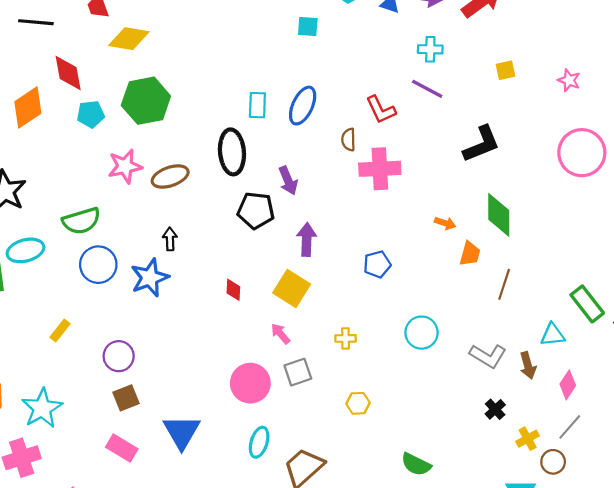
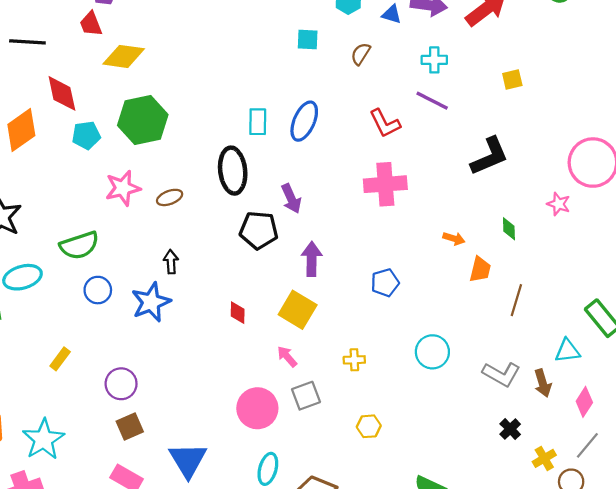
pink star: (569, 80) -> (559, 204), moved
brown semicircle: (348, 140) -> (361, 54), moved, turned 35
brown ellipse: (170, 177) -> (170, 197), size x0.7
green diamond: (499, 215) -> (509, 229), size x0.5
blue circle: (98, 265) -> (98, 290), size x0.7

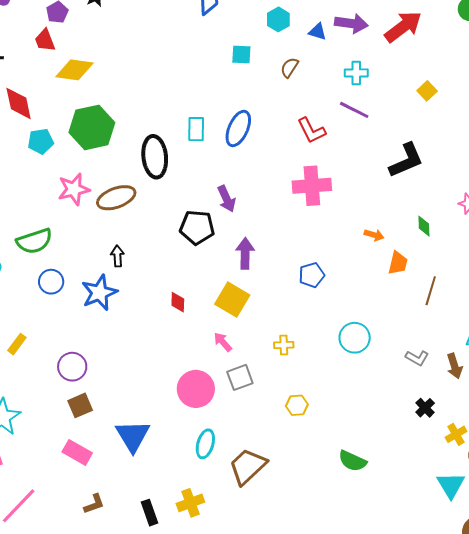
yellow square: (512, 80) -> (427, 91), turned -30
black ellipse: (233, 171) -> (155, 157), moved
brown ellipse: (170, 197) -> (116, 198), size x1.6
gray L-shape: (501, 374) -> (417, 358), size x0.7

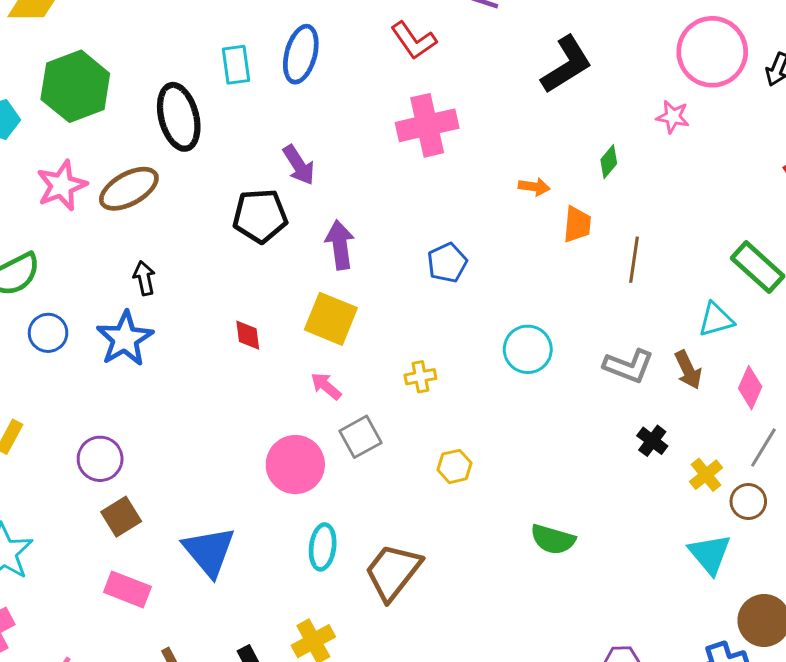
green diamond: (424, 226) -> (609, 162), turned 50
gray L-shape: (417, 358) -> (629, 366), size x1.4

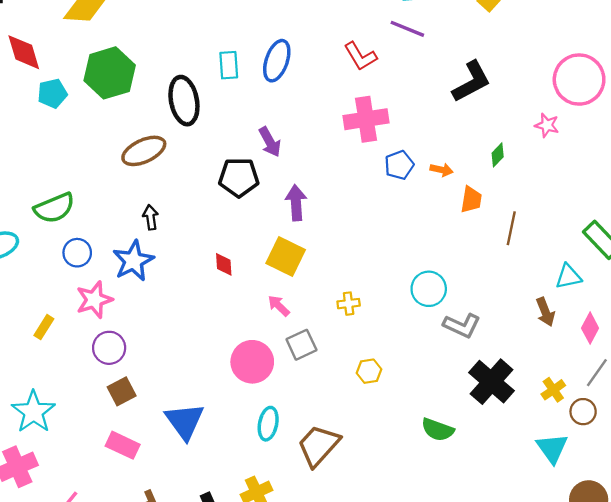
pink star: (62, 185) -> (94, 300), moved
blue pentagon: (447, 263) -> (399, 165), moved
gray L-shape: (629, 366) -> (462, 326), moved
black cross: (652, 441) -> (492, 382), moved, size x2.0

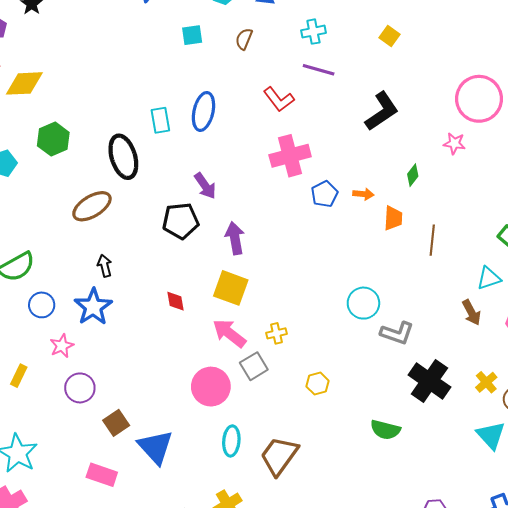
green hexagon: (110, 73) -> (53, 139), size x0.7
pink star: (94, 300) -> (62, 346), size x0.7
yellow cross: (349, 304) -> (276, 333), moved
pink arrow: (279, 306) -> (229, 333), size x1.6
brown square: (122, 391) -> (116, 423), moved

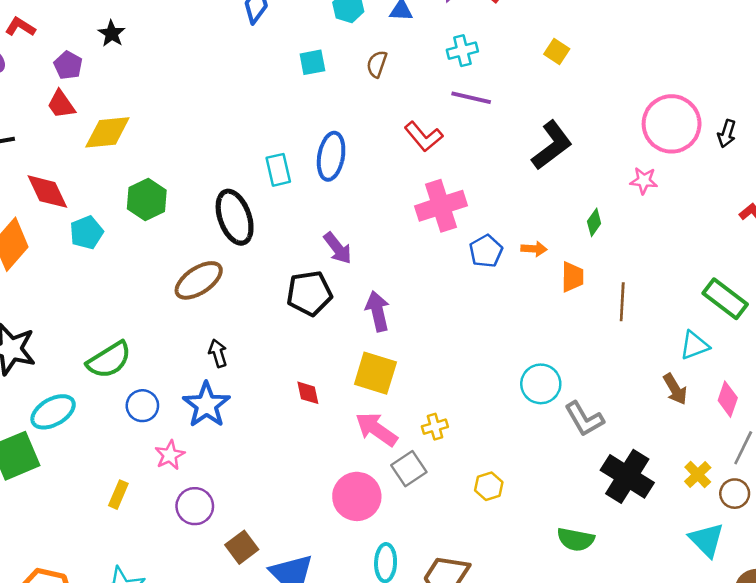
gray L-shape: (397, 333) -> (584, 419), turned 44

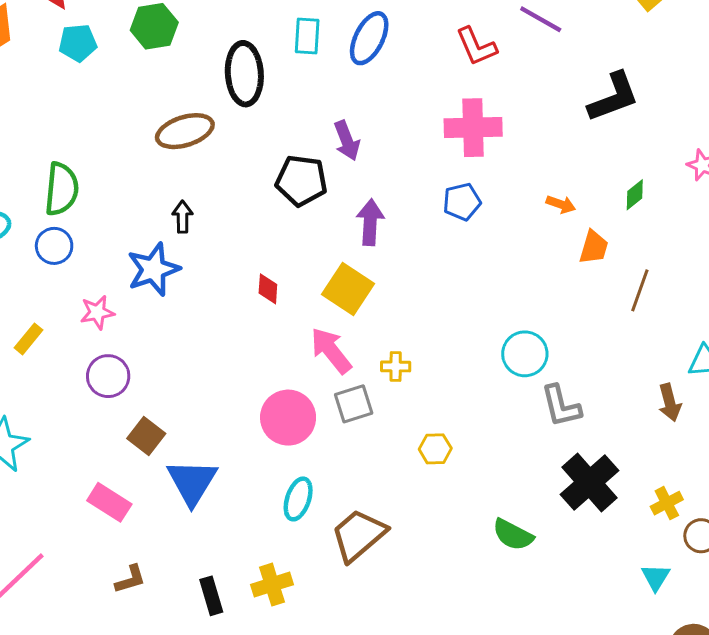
blue pentagon: (486, 251) -> (462, 202), moved
green semicircle: (109, 360) -> (62, 189), turned -69
blue circle: (142, 406) -> (54, 246), moved
cyan triangle: (707, 540) -> (656, 577), size x0.7
brown square: (242, 547) -> (146, 436), turned -32

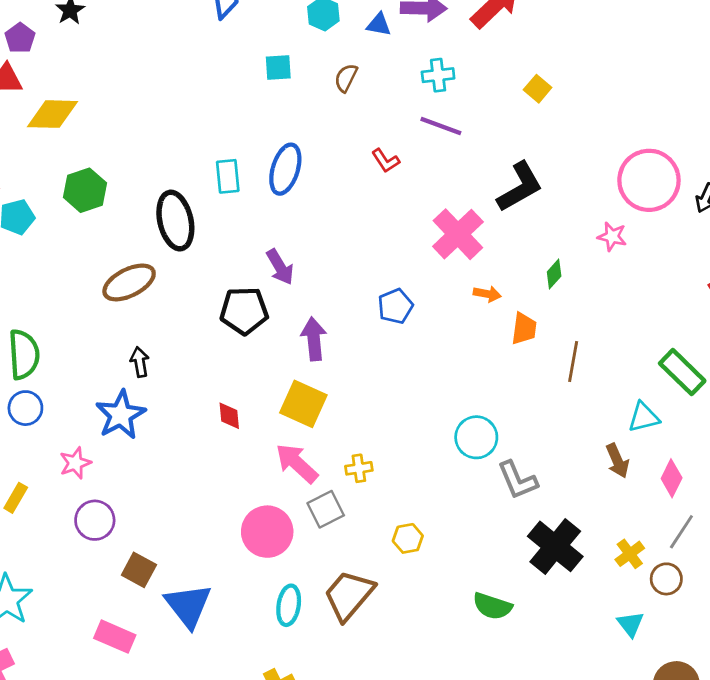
red L-shape: (476, 46) -> (386, 161), size x0.7
pink cross: (473, 128) -> (458, 234), moved, turned -33
brown trapezoid: (359, 535) -> (349, 595), moved

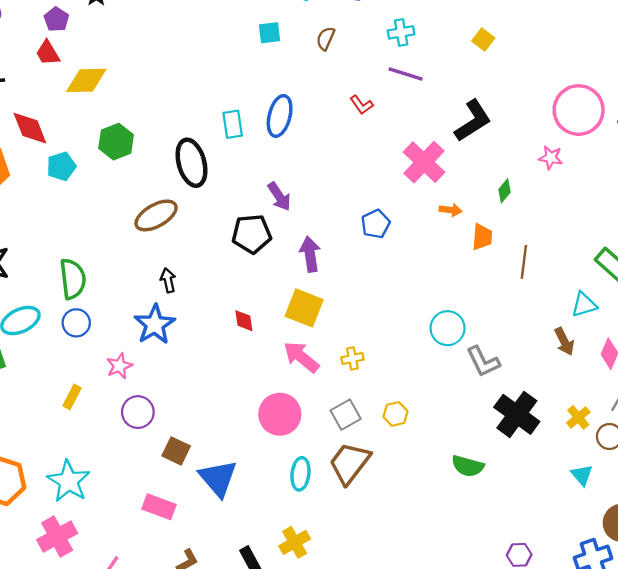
gray square: (326, 509) -> (346, 415), moved

